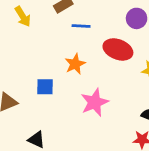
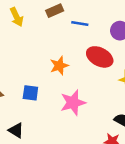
blue line: (81, 26) -> (80, 23), moved
blue square: (45, 87) -> (30, 93), moved

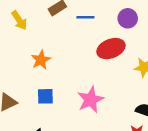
red ellipse: (100, 57) -> (111, 49), turned -40
orange star: (59, 66) -> (41, 60), moved

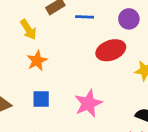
yellow arrow: (19, 20) -> (28, 29), moved

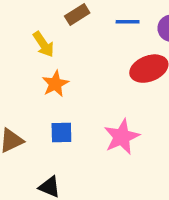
blue line: (85, 17) -> (128, 22), moved

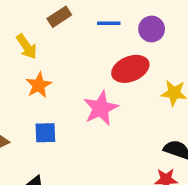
pink star: (122, 137) -> (101, 108), moved

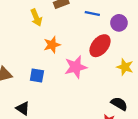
red ellipse: (130, 69) -> (100, 46), turned -40
orange star: (39, 85) -> (52, 45), moved

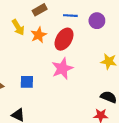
orange star: (52, 45) -> (39, 35), moved
red ellipse: (100, 46) -> (64, 39), moved

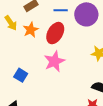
purple circle: (97, 21) -> (86, 14), size x1.5
blue square: (27, 82) -> (21, 75), turned 32

